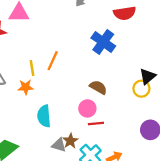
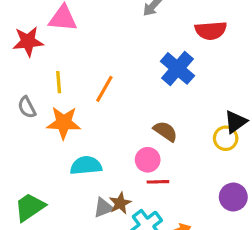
yellow line: (32, 68) -> (59, 82), moved
orange star: (26, 87) -> (64, 123), size x1.5
cyan semicircle: (44, 116) -> (86, 165), turned 85
gray triangle: (59, 145) -> (104, 208), turned -42

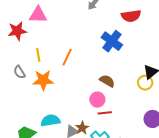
cyan semicircle: (86, 165) -> (50, 121), moved

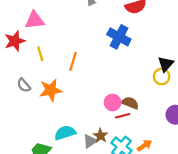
yellow line: (38, 55) -> (40, 54), moved
brown semicircle: (107, 81) -> (130, 103), moved

